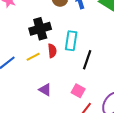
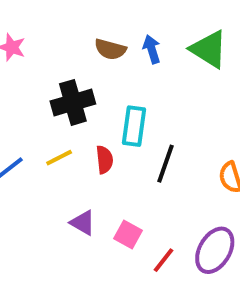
red semicircle: (52, 51) -> (104, 160), moved
pink square: (78, 91) -> (128, 235), moved

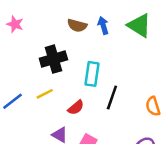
red semicircle: (104, 160) -> (76, 108), moved, turned 56

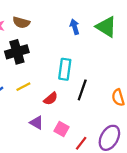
brown semicircle: (77, 25) -> (21, 22), moved
black cross: (53, 59) -> (17, 52), moved

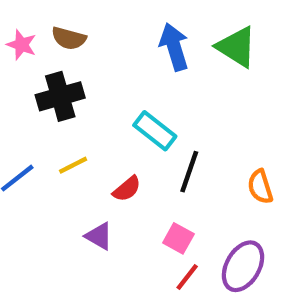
blue arrow: (75, 27) -> (174, 47), size x1.5
cyan rectangle: (65, 69) -> (155, 131), turned -60
pink square: (62, 129) -> (178, 238), moved

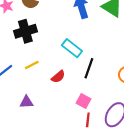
purple triangle: (99, 236) -> (27, 102), moved, turned -32
red line: (187, 277) -> (88, 120), turned -32

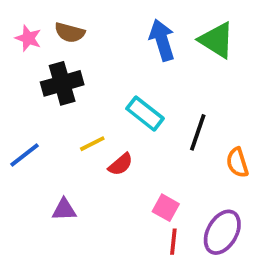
yellow line: (32, 65) -> (92, 144), moved
black line: (89, 68) -> (198, 132), moved

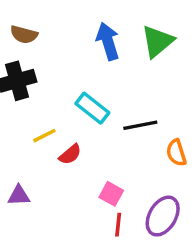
green triangle: (217, 40) -> (157, 41), turned 48
black line: (198, 132) -> (140, 125), turned 60

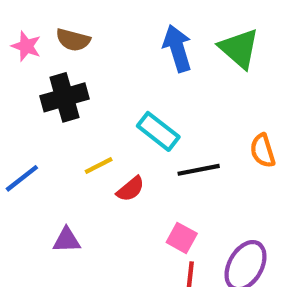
green triangle: (157, 41) -> (239, 48), turned -39
black line: (140, 125) -> (199, 170), moved
orange semicircle: (176, 153) -> (263, 151), moved

